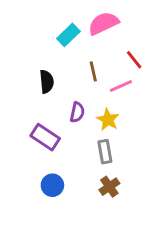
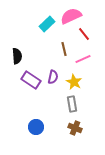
red line: (134, 60) -> (84, 34), moved
black semicircle: (47, 82) -> (17, 56), moved
purple rectangle: (45, 137) -> (31, 80), moved
brown cross: (109, 187) -> (75, 128), turned -32

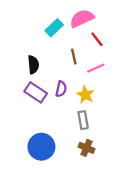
black semicircle: (17, 56) -> (33, 65), moved
blue circle: (36, 127) -> (41, 147), size x1.5

